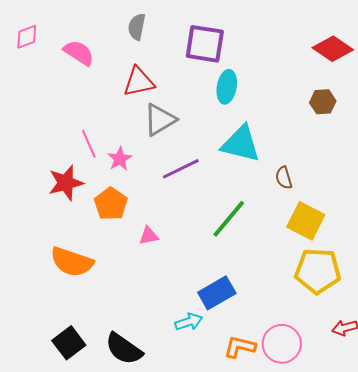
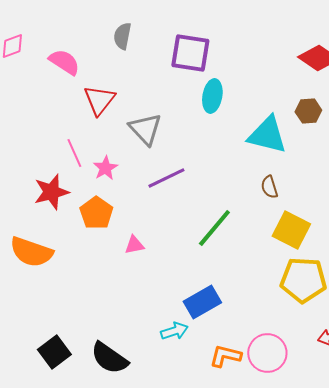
red triangle: (139, 82) -> (99, 100), moved, turned -40
gray triangle: (160, 120) -> (145, 129), turned -42
cyan triangle: (241, 144) -> (267, 135), moved
orange semicircle: (72, 262) -> (31, 252), moved

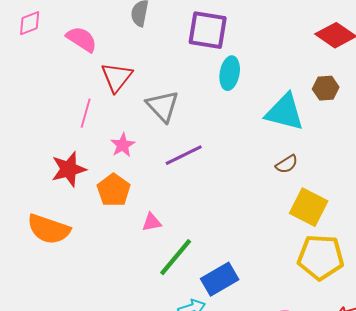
pink line: (74, 153) -> (86, 113), moved, turned 40
brown semicircle: (269, 187) -> (287, 164), turned -105
green line: (214, 228) -> (176, 257), moved

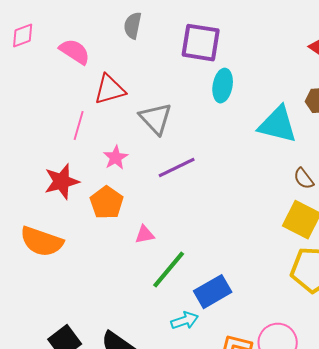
red triangle: (117, 77) -> (110, 90), turned 36
brown semicircle: (287, 164) -> (304, 179), moved, turned 85

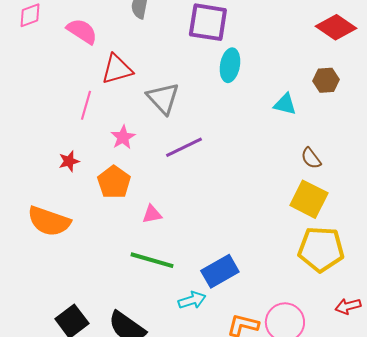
cyan triangle: (278, 125) -> (285, 104), size x0.6
red star: (62, 182) -> (69, 161), size x0.6
green line: (169, 270) -> (152, 260), moved, turned 66

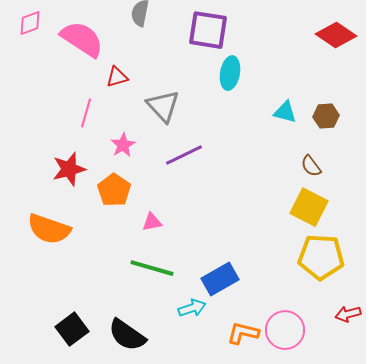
pink semicircle: (82, 31) -> (82, 39), size x1.4
red triangle: (117, 69) -> (117, 77), size x0.7
brown hexagon: (326, 80) -> (326, 116), moved
red star: (69, 161) -> (69, 169), size x1.6

